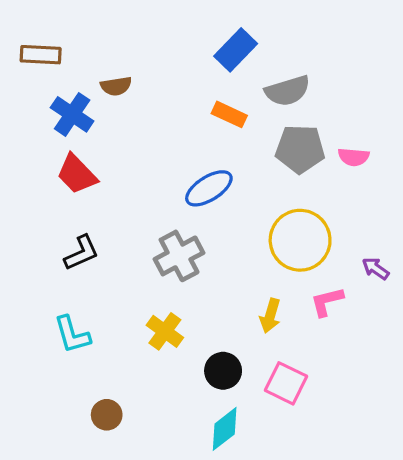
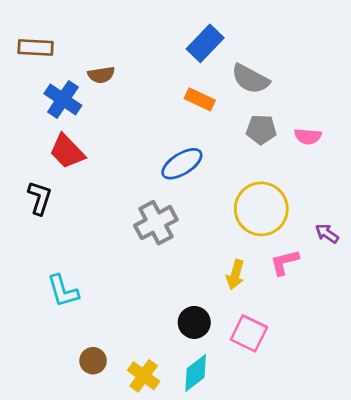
gray semicircle: (288, 91) -> (250, 79), turned 45
gray pentagon: (300, 149) -> (261, 130), size x0.7
black L-shape: (82, 253) -> (40, 198), moved, turned -48
yellow cross: (165, 331) -> (144, 376), moved

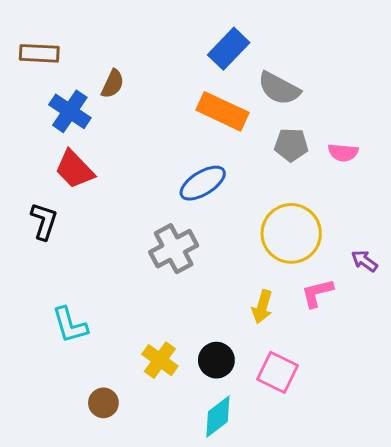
brown semicircle: (101, 75) -> (113, 84), turned -56
orange rectangle: (200, 99) -> (223, 111), size x1.5
yellow cross: (144, 376) -> (160, 360), moved

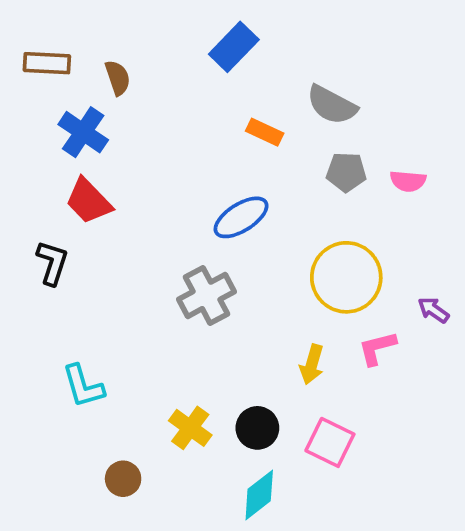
blue rectangle: (229, 49) -> (234, 47), moved
brown semicircle: (113, 84) -> (118, 78), moved, turned -44
orange rectangle: (223, 111) -> (265, 132), size x0.6

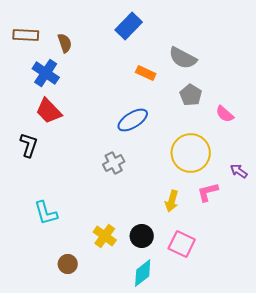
gray pentagon: (346, 172) -> (191, 95), turned 30
pink semicircle: (408, 181) -> (225, 114), moved, turned 36
gray cross: (207, 295) -> (114, 163), size x0.7

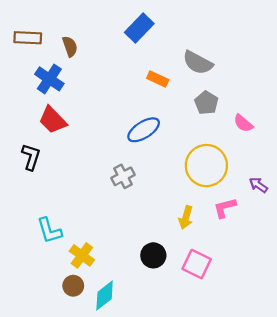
yellow cross: (105, 236) -> (82, 255), moved
cyan diamond: (143, 273) -> (105, 295), moved

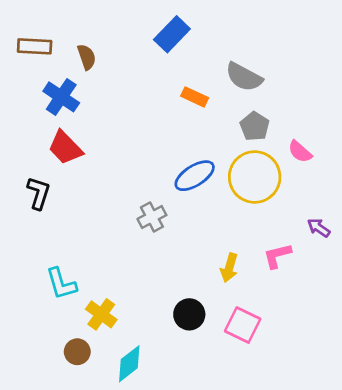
blue ellipse: (144, 130) -> (195, 176), moved
yellow circle: (206, 166) -> (255, 177), moved
brown circle: (73, 286) -> (77, 352), moved

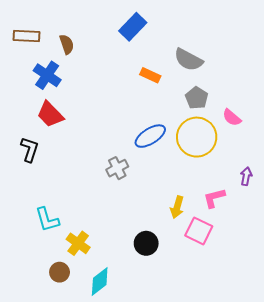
purple arrow: (319, 228) -> (246, 176), turned 66
pink square: (243, 325) -> (199, 231), moved

